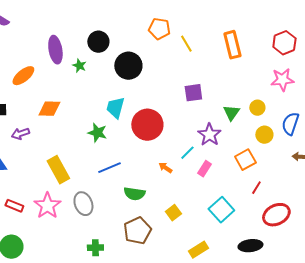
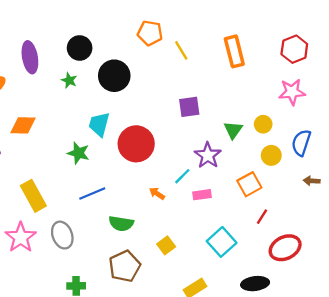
green star: (79, 66) -> (69, 80), moved
pink rectangle: (204, 169) -> (202, 195), turned 49

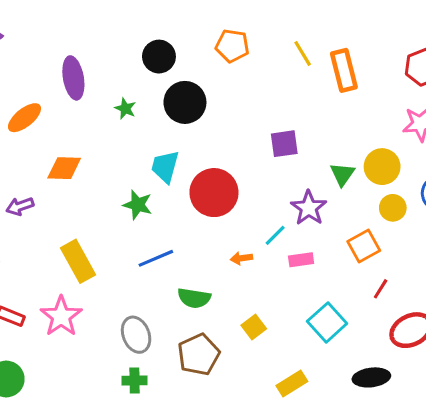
black circle: (80, 48) -> (159, 57), moved
yellow line: (181, 50) -> (303, 53), moved
yellow circle: (263, 124) -> (382, 167), size x1.5
orange arrow: (157, 193) -> (241, 258), turned -42
gray ellipse: (62, 235) -> (136, 335), moved

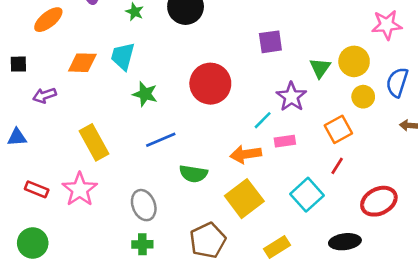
cyan trapezoid: (165, 167) -> (123, 56), moved
orange arrow: (241, 258) -> (246, 154), moved, size x1.6
red line: (381, 289) -> (337, 166), moved
yellow square: (254, 327) -> (244, 199), size x1.8
brown pentagon: (199, 355) -> (208, 240), moved

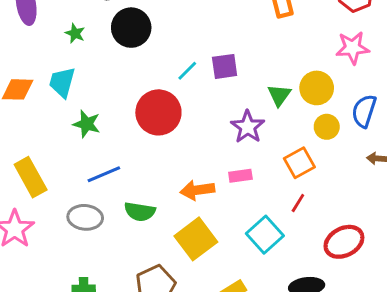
cyan line: (263, 120) -> (187, 71), moved
gray ellipse: (144, 205) -> (85, 217), moved, turned -64

